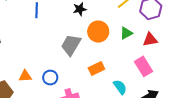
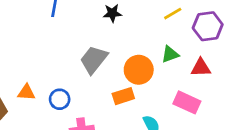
orange circle: (98, 32) -> (139, 70), moved
pink rectangle: (143, 66) -> (187, 102), turned -42

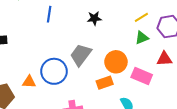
green triangle: (170, 54) -> (142, 38), moved
blue circle: (60, 99) -> (54, 71), moved, size x1.6
pink rectangle: (187, 102) -> (142, 76), moved

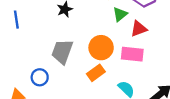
red triangle: (164, 59) -> (139, 29), moved
blue circle: (54, 71) -> (40, 77), size x0.6

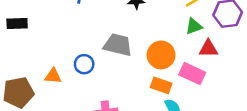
gray trapezoid: (62, 52) -> (118, 45), turned 65
orange rectangle: (96, 73) -> (161, 85), moved, turned 36

